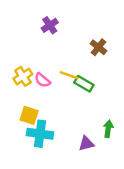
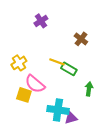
pink semicircle: (42, 80) -> (35, 84), moved, size x1.5
green arrow: (108, 129) -> (89, 89), moved
cyan cross: (40, 134) -> (58, 110), moved

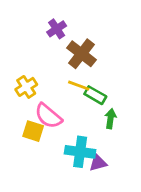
brown cross: (81, 39) -> (81, 54), moved, size x1.5
green arrow: (89, 89) -> (110, 119), moved

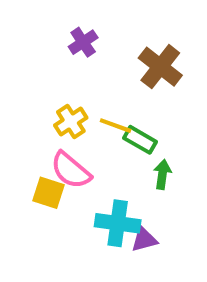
brown cross: (81, 54) -> (160, 67), moved
yellow cross: (26, 87) -> (71, 122), moved

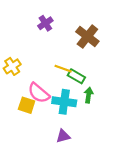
yellow cross: (71, 122) -> (12, 66), moved
cyan cross: (118, 223) -> (64, 102), moved
purple triangle: (144, 239) -> (63, 136), moved

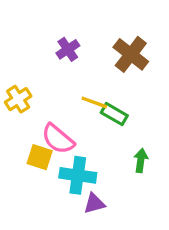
purple cross: (45, 23) -> (68, 49), moved
green arrow: (89, 95) -> (141, 160), moved
cyan cross: (64, 102) -> (78, 175), moved

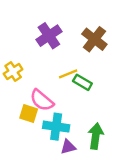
purple cross: (68, 49) -> (49, 36), size x1.5
yellow line: (94, 102) -> (68, 74), turned -42
green arrow: (141, 160) -> (96, 136), moved, size x1.5

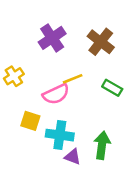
green rectangle: (82, 82) -> (112, 88), moved
pink semicircle: (42, 100) -> (56, 94), moved, turned -65
purple triangle: (68, 147) -> (73, 157), turned 35

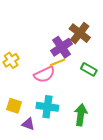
purple cross: (52, 38) -> (62, 47), moved
yellow square: (30, 121) -> (14, 106), moved
purple triangle: (73, 157) -> (28, 124), moved

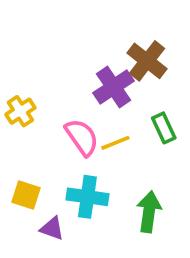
yellow line: (57, 62) -> (115, 143), moved
green rectangle: (89, 69) -> (164, 128), turned 35
pink semicircle: (44, 74) -> (82, 137), turned -100

